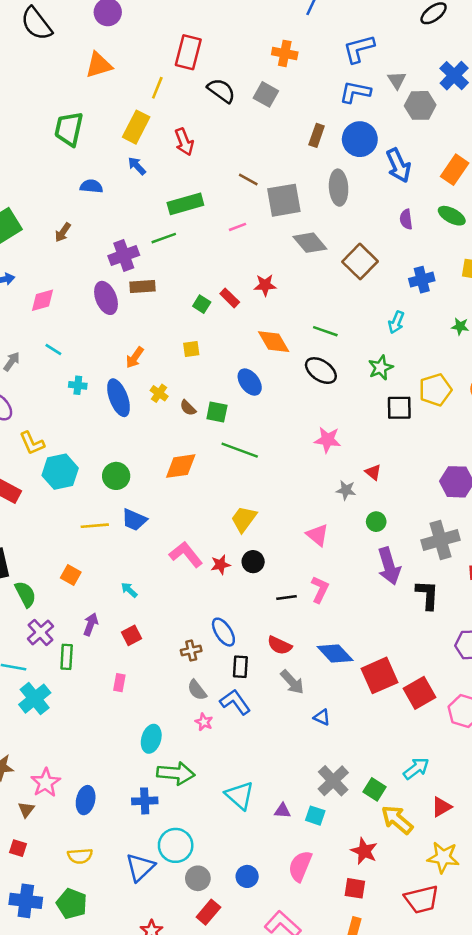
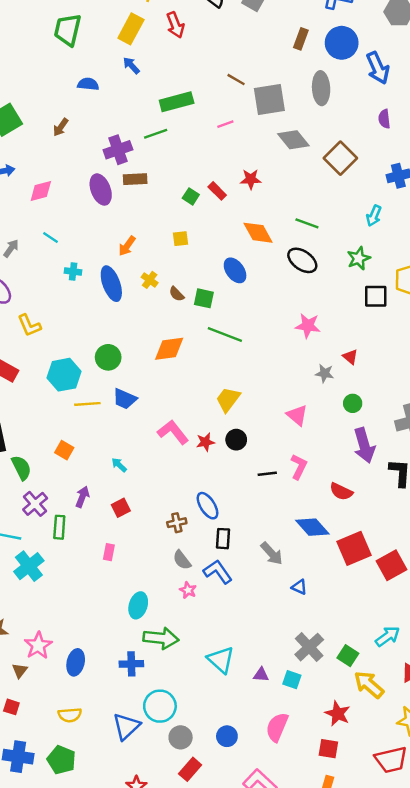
red arrow: (184, 142) -> (175, 25), moved
cyan hexagon: (60, 472) -> (64, 375), moved
red semicircle: (280, 645) -> (341, 492), moved

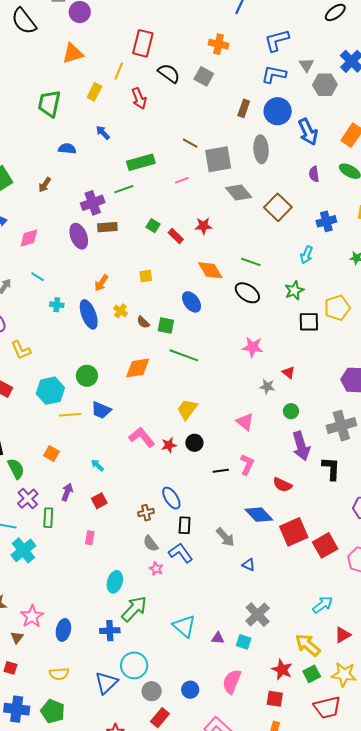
yellow rectangle: (131, 29) -> (94, 92), moved, size x0.7
green square: (191, 196) -> (153, 226), moved
green arrow: (161, 638) -> (134, 609), turned -52
green square: (348, 656) -> (312, 674), moved, turned 30

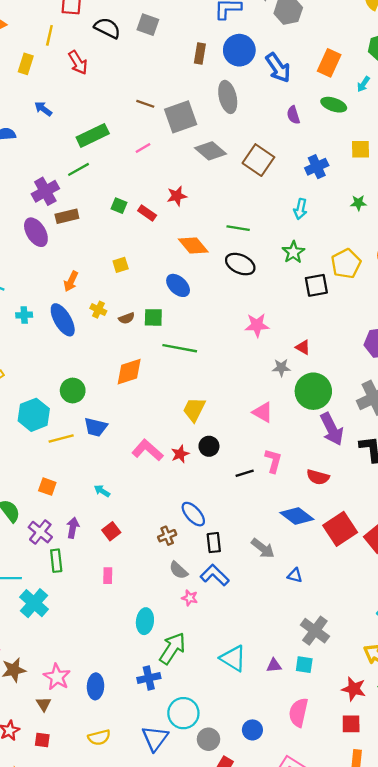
brown semicircle: (143, 322) -> (127, 318), turned -56
green circle: (291, 411) -> (313, 391), size x2.0
purple cross: (28, 499) -> (40, 532), moved

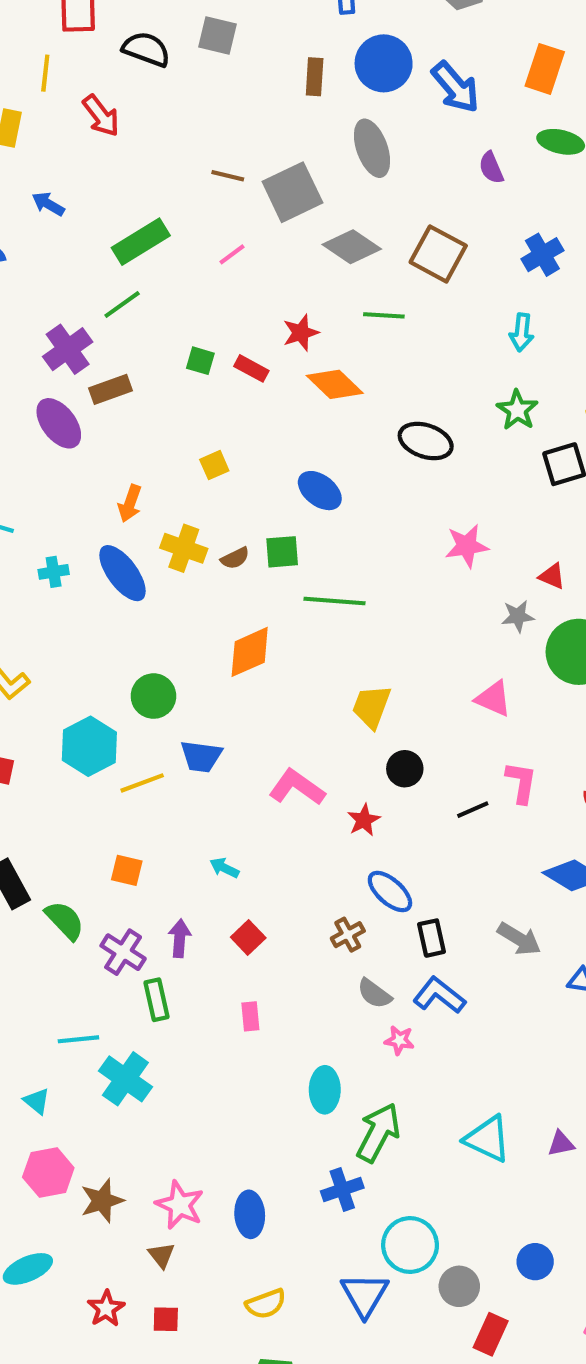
green line: (238, 228) -> (384, 315), moved
orange diamond: (193, 246) -> (335, 384), moved
yellow cross: (98, 310) -> (184, 548), size x1.5
red star: (180, 454) -> (364, 820), moved

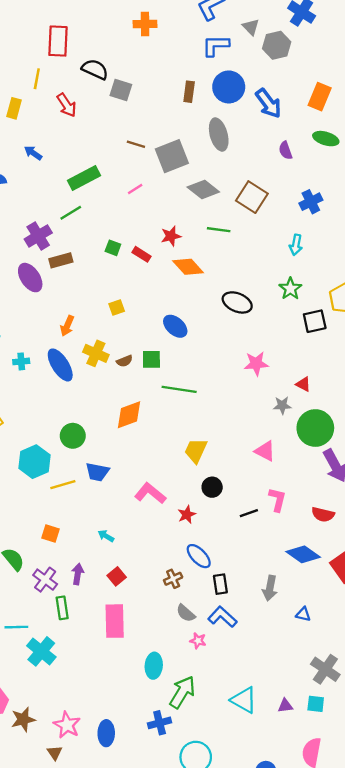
gray square: (217, 36) -> (121, 90), moved
gray arrow: (519, 939) -> (270, 588), turned 65
pink rectangle: (250, 1016) -> (115, 621), size x2.0

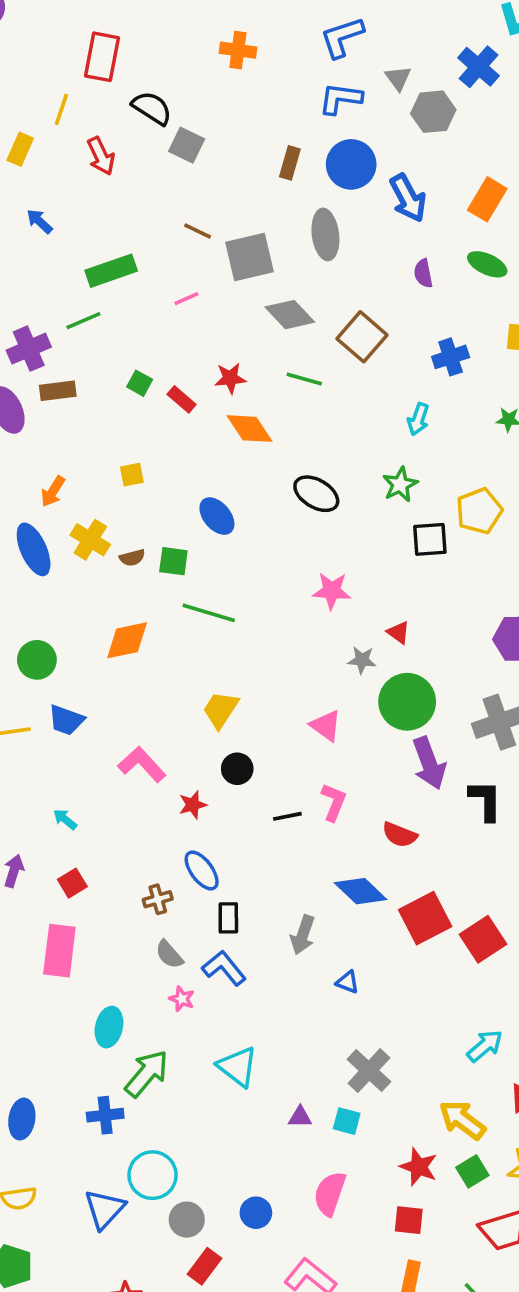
cyan triangle: (244, 700) -> (237, 1067), moved

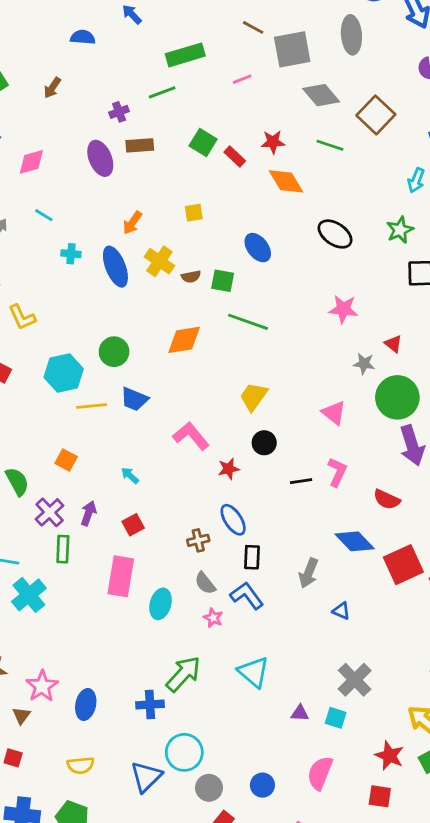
purple cross: (29, 349) -> (119, 112), size x0.6
green square: (140, 383) -> (203, 143), size x1.4
cyan ellipse: (109, 1027) -> (160, 604), moved

